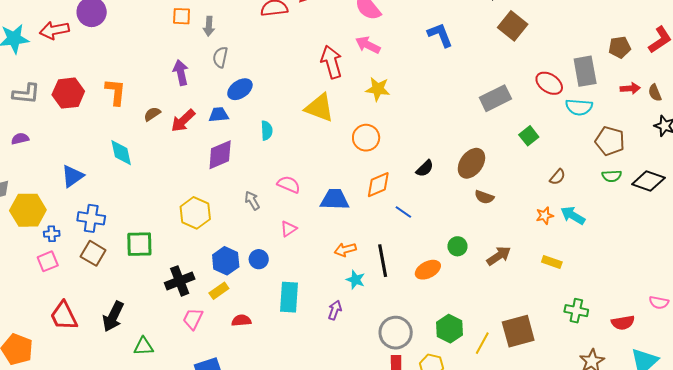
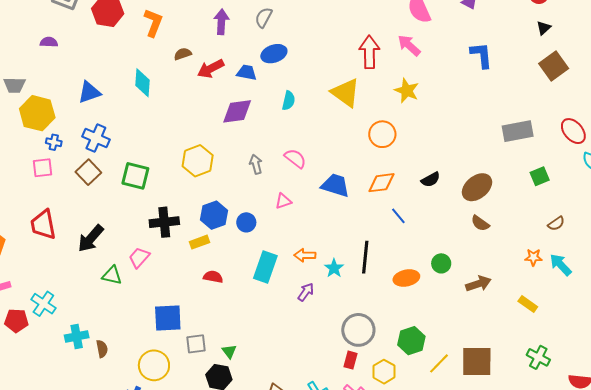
orange arrow: (345, 250) -> (305, 255), moved
pink trapezoid: (193, 319) -> (139, 258), moved

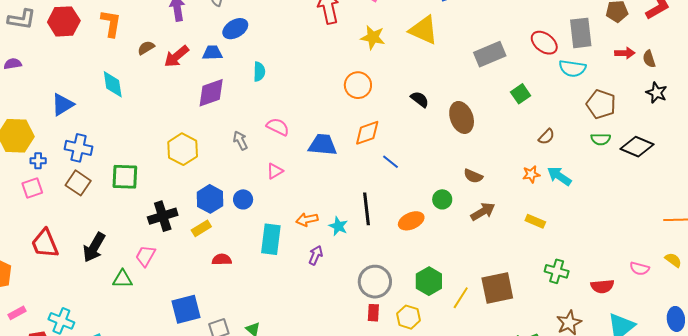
yellow triangle: (346, 93) -> (424, 30), moved
black semicircle: (431, 180) -> (420, 99), moved, turned -102
brown ellipse: (477, 187) -> (462, 117), turned -60
brown semicircle: (480, 223) -> (473, 176), moved

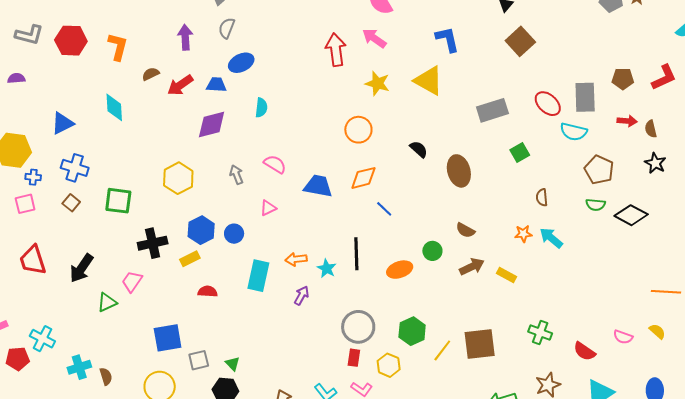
brown semicircle: (546, 137) -> (542, 197), turned 126
brown square: (78, 183) -> (71, 203), size x0.7
yellow rectangle: (535, 221) -> (507, 275), moved
green triangle: (123, 279) -> (107, 302), turned -30
red semicircle: (602, 286) -> (584, 351), turned 35

